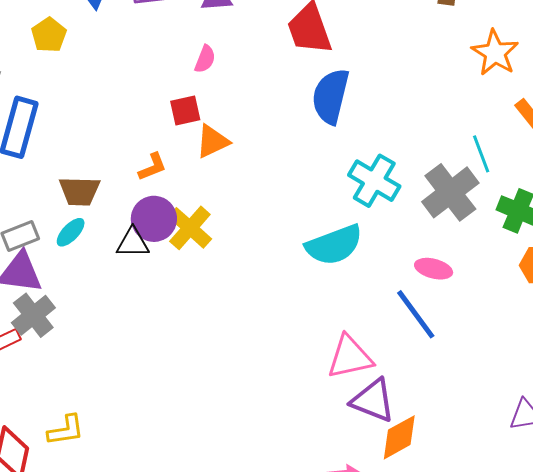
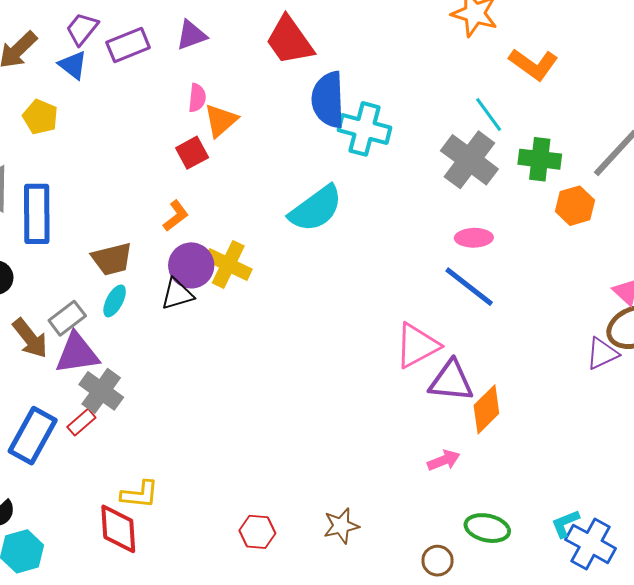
orange triangle: (213, 141) -> (221, 120), moved
cyan cross: (374, 181) -> (364, 129), moved
cyan semicircle: (334, 245) -> (316, 209), moved
yellow L-shape: (66, 430) -> (140, 494), moved, turned 30

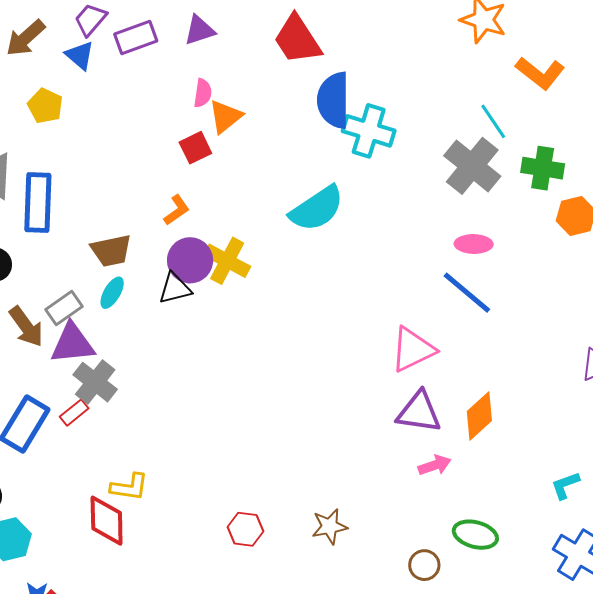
purple triangle: (451, 381) -> (419, 412), moved
cyan L-shape: (565, 524) -> (565, 485), moved

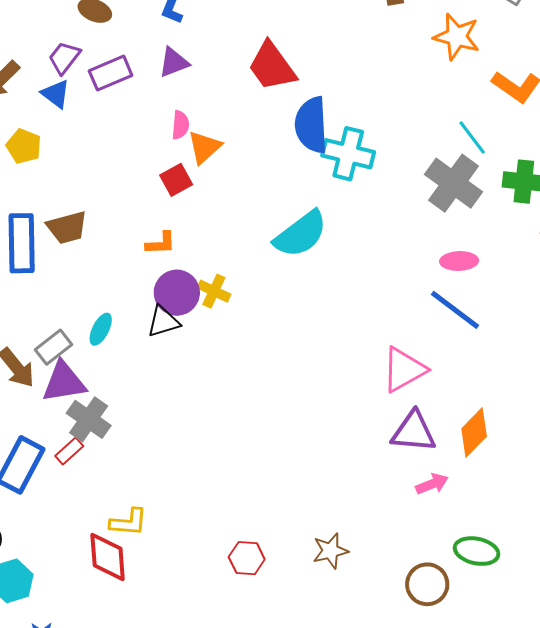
orange L-shape: (177, 210) -> (161, 243), turned 36
brown trapezoid: (111, 251) -> (67, 228), moved
yellow cross: (227, 261) -> (214, 291), size x0.7
brown circle: (424, 565) -> (427, 584), size x1.4

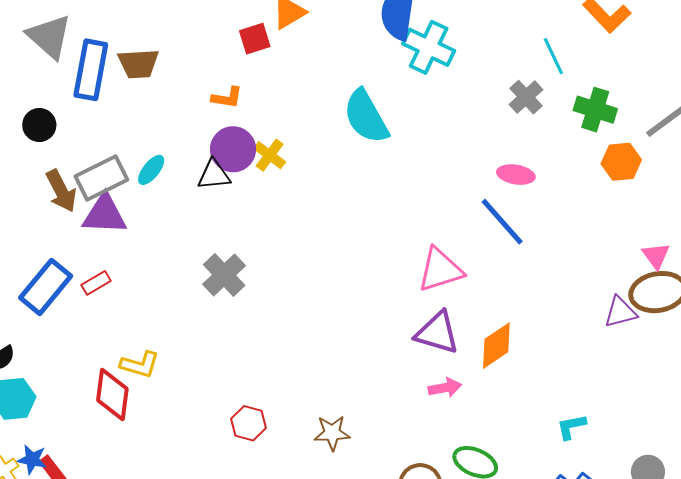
gray cross: (454, 183) -> (526, 97), size x0.6
cyan semicircle: (301, 234) -> (366, 117), turned 86
gray rectangle: (54, 347) -> (101, 178), size x1.4
gray cross: (89, 419) -> (224, 275), moved

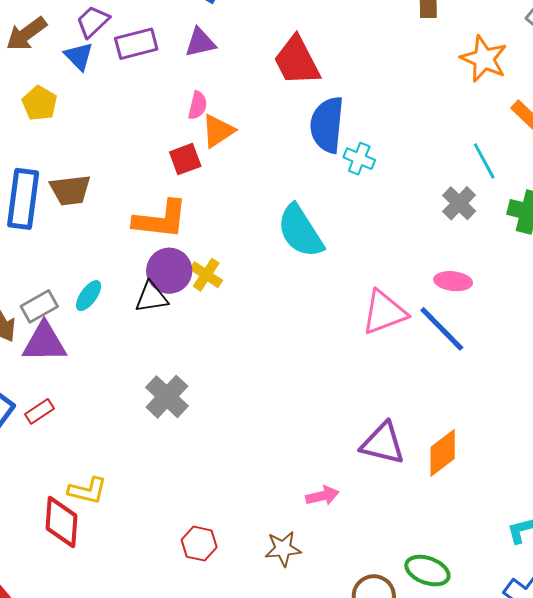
cyan cross: (429, 47) -> (359, 159), size x0.6
orange L-shape: (227, 98) -> (161, 219), size x1.8
gray rectangle: (101, 178) -> (39, 306), size x0.7
pink triangle: (440, 270) -> (384, 312), moved
pink arrow: (445, 388) -> (322, 496), moved

